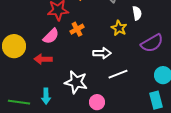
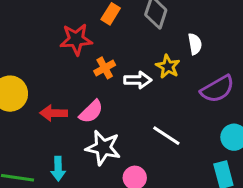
pink semicircle: (51, 36) -> (91, 112), moved
white arrow: (102, 53) -> (138, 80), moved
white line: (118, 74) -> (166, 136), turned 54

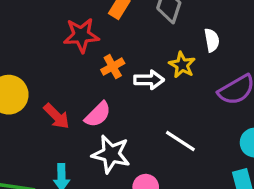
red arrow: (54, 113) -> (57, 116), turned -136

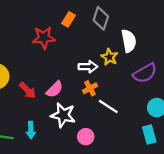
white semicircle: (212, 40) -> (129, 41), size x1.5
orange cross: (113, 67) -> (90, 88), moved

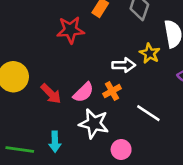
orange cross: (90, 88) -> (112, 91), moved

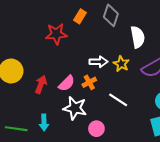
yellow star: (150, 53) -> (121, 64), moved
red arrow: (51, 94) -> (41, 84), turned -114

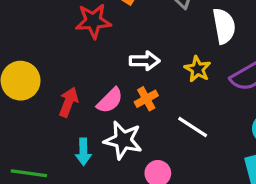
white arrow: (99, 62) -> (145, 61), moved
cyan arrow: (44, 122) -> (83, 152), moved

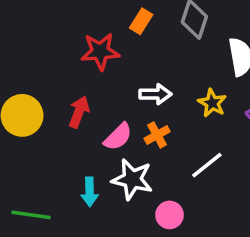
red arrow: (68, 102) -> (79, 112), moved
white line: (193, 127) -> (207, 165), turned -72

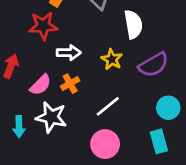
red star: (100, 51) -> (43, 26), moved
pink circle: (170, 215) -> (105, 144), moved, size x1.4

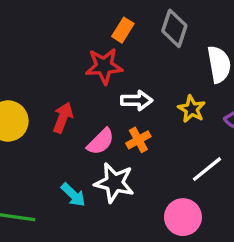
white line: (108, 106) -> (207, 169), moved
cyan arrow: (19, 127) -> (73, 195), turned -45

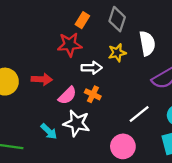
yellow star: (192, 109) -> (117, 53), moved, turned 30
red arrow: (63, 118) -> (42, 79), turned 72
orange cross: (138, 140) -> (93, 94), turned -35

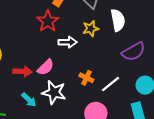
red star: (70, 45) -> (48, 21), turned -30
red arrow: (42, 79) -> (23, 71), moved
orange cross: (93, 94) -> (86, 78), moved

